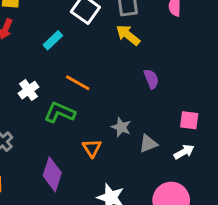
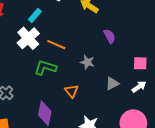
white cross: (29, 90) -> (28, 38), moved, size x1.5
gray star: (121, 127) -> (87, 62), moved

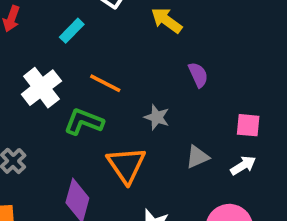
white cross: (28, 38) -> (41, 88), moved
orange triangle: (72, 91) -> (126, 165), size x1.6

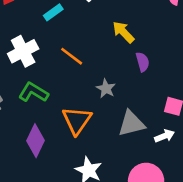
yellow arrow: (167, 20) -> (123, 32), moved
green L-shape: (84, 122) -> (33, 92), moved
gray triangle: (197, 157) -> (131, 124), size x1.5

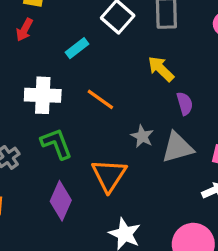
white cross: (23, 51) -> (43, 95), turned 32
green L-shape: (33, 92) -> (56, 144), turned 40
gray triangle: (131, 124) -> (177, 147), moved

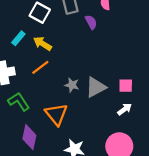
yellow arrow: (161, 69) -> (42, 44), moved
orange line: (100, 99) -> (40, 67), turned -60
purple semicircle: (185, 104) -> (91, 22), moved

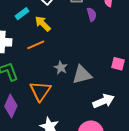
pink square: (126, 86) -> (118, 64), moved
white arrow: (125, 109) -> (104, 101), size x1.5

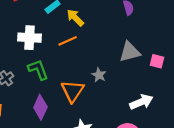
gray star: (61, 68) -> (99, 75), moved
gray triangle: (82, 75) -> (130, 52), moved

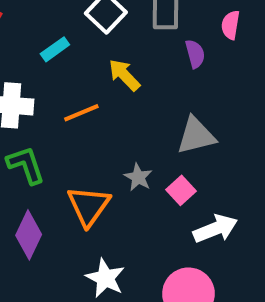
yellow arrow: (75, 18) -> (124, 75), moved
pink square: (157, 61) -> (181, 190), moved, turned 32

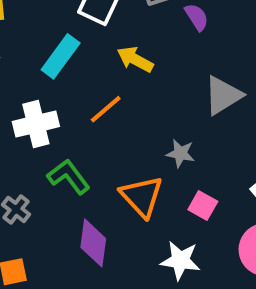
cyan rectangle: (55, 49) -> (61, 56), size x1.5
pink square: (181, 190) -> (203, 206), moved

